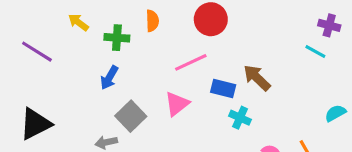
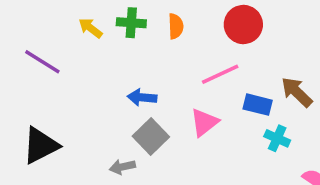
green cross: (117, 38) -> (131, 23), moved
blue arrow: (109, 78) -> (142, 97), moved, turned 65

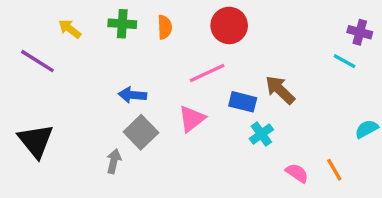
yellow arrow: (90, 28) -> (70, 29), moved
cyan cross: (277, 138) -> (261, 134), turned 30
black triangle: (41, 145) -> (36, 141), turned -42
gray arrow: (122, 167) -> (114, 161), turned 115

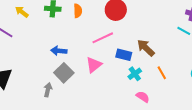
orange line: (334, 170) -> (162, 73), moved
pink semicircle: (297, 173) -> (143, 97), moved

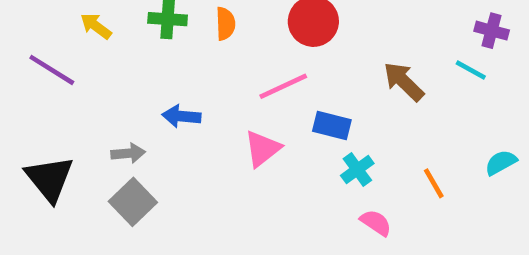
brown arrow: (146, 48) -> (404, 82), moved
gray square: (64, 73) -> (133, 202), moved
orange line: (162, 73) -> (434, 183), moved
gray arrow: (48, 90) -> (128, 153), moved, turned 72

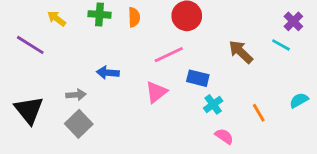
purple cross: (492, 31) -> (293, 21), turned 30

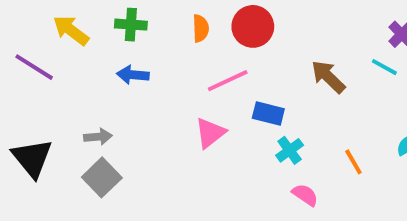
orange semicircle: (134, 17) -> (201, 28), moved
yellow arrow: (57, 19) -> (71, 30), size x1.4
blue arrow: (108, 73) -> (133, 75), moved

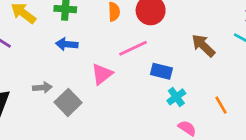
pink triangle: (210, 133) -> (102, 74), moved
gray square: (102, 177) -> (68, 102), moved

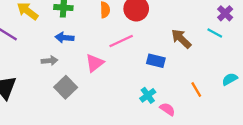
blue rectangle: (161, 71) -> (156, 61), moved
gray arrow: (42, 87) -> (50, 61), moved
cyan cross: (176, 97) -> (148, 95), moved

